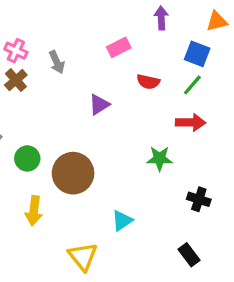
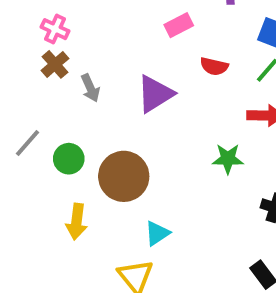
gray arrow: (57, 62) -> (90, 88), moved
purple triangle: (99, 105) -> (155, 94), size x1.5
cyan triangle: (122, 221) -> (157, 233), moved

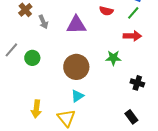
purple triangle: (155, 94) -> (76, 25), turned 30
brown circle: (124, 176) -> (76, 67), moved
yellow arrow: (77, 222) -> (36, 109), moved

